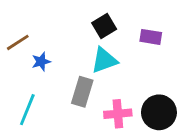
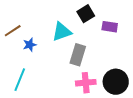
black square: (104, 26) -> (86, 14), moved
cyan triangle: (104, 60) -> (62, 32), moved
gray rectangle: (82, 92) -> (78, 55), moved

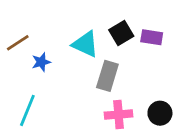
black square: (86, 14) -> (121, 33), moved
cyan triangle: (62, 32) -> (85, 44), turned 45
black circle: (116, 82) -> (160, 113), size x0.7

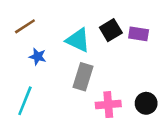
brown line: (18, 43) -> (25, 26), moved
blue star: (41, 62) -> (38, 57), turned 30
gray rectangle: (107, 76) -> (83, 77), moved

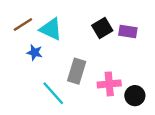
cyan triangle: (78, 40) -> (51, 29), moved
cyan line: (25, 101) -> (53, 93), moved, turned -64
pink cross: (108, 105) -> (109, 84), moved

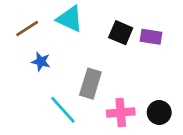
black square: (102, 28) -> (121, 33), turned -36
cyan triangle: (51, 29) -> (70, 19), moved
pink cross: (109, 84) -> (121, 112), moved

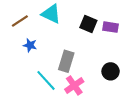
pink cross: (121, 112) -> (74, 85), moved, turned -30
black circle: (159, 112) -> (111, 71), moved

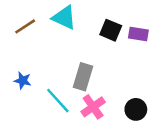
blue star: (30, 45) -> (23, 80), moved
black circle: (111, 71) -> (136, 109), moved

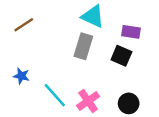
cyan triangle: (64, 18) -> (93, 16), moved
black square: (111, 30) -> (121, 56), moved
gray rectangle: (83, 77) -> (83, 46), moved

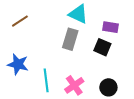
blue star: (21, 76) -> (18, 64), size x1.5
cyan line: (55, 95) -> (46, 80), turned 35

